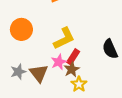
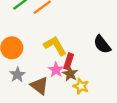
yellow L-shape: (64, 38) -> (55, 46), turned -80
gray star: (18, 72) -> (17, 75), moved

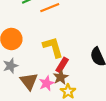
pink star: (56, 70) -> (47, 83), moved

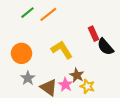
red rectangle: (62, 65) -> (93, 34), moved, turned -40

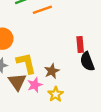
yellow L-shape: (62, 50) -> (26, 63), moved
brown star: (77, 75) -> (52, 71), moved

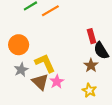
brown star: (52, 71) -> (91, 65), moved
yellow star: (56, 94) -> (89, 90), moved

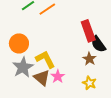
red rectangle: (92, 36) -> (88, 31), size x1.5
gray star: (21, 70) -> (23, 67), size x1.5

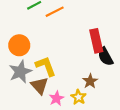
brown star: (89, 59) -> (90, 81), moved
pink star: (58, 76) -> (57, 98), moved
yellow star: (89, 83) -> (78, 97), moved

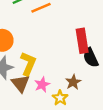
yellow L-shape: (46, 66) -> (28, 64), turned 40
pink star: (57, 98) -> (42, 85), moved

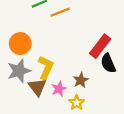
red rectangle: (82, 41) -> (100, 46), turned 45
brown star: (73, 82) -> (81, 80), moved

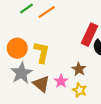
yellow L-shape: (46, 68) -> (42, 52), moved

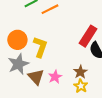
brown star: (79, 69) -> (80, 72), moved
yellow star: (80, 90) -> (81, 86), moved

